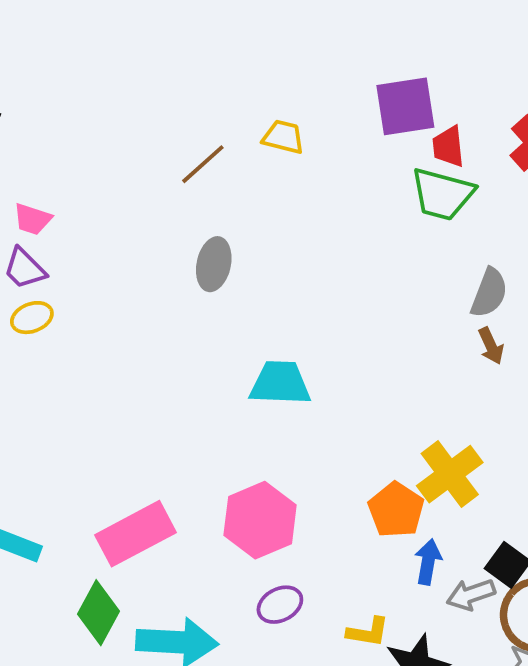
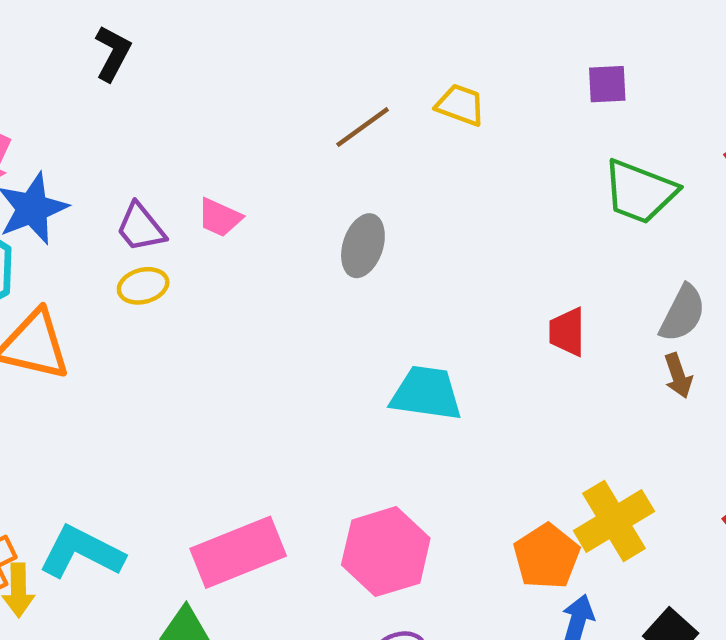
purple square: (405, 106) -> (607, 84), size x0.6
red trapezoid: (448, 147) -> (567, 332), moved
pink trapezoid: (32, 219) -> (220, 217), moved

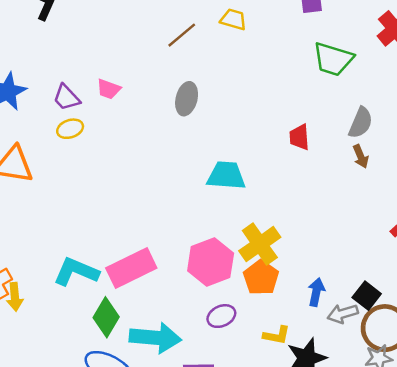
yellow cross: (614, 521) -> (260, 244), moved
cyan L-shape: (81, 552) -> (76, 272), moved
orange pentagon: (547, 556) -> (261, 278), moved

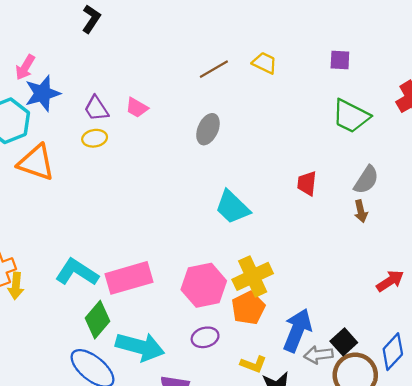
cyan trapezoid: (226, 176) -> (232, 207), turned -150
blue arrow: (316, 292) -> (297, 330), size x1.6

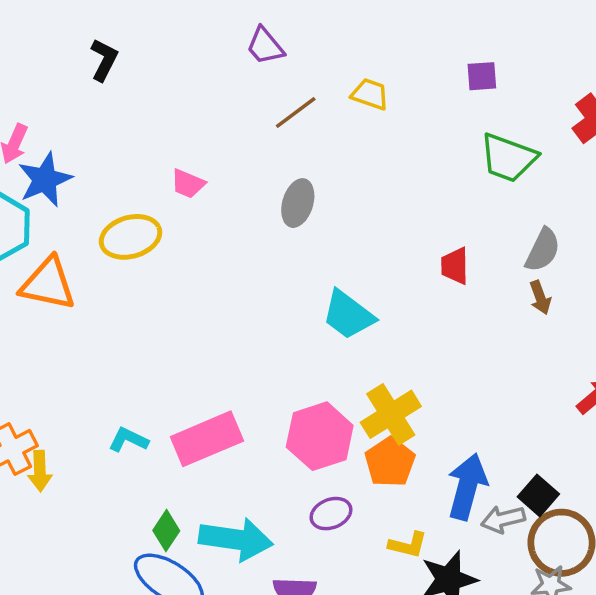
purple trapezoid: (96, 109) -> (265, 46), moved
yellow ellipse: (95, 138) -> (131, 237), size x1.6
cyan L-shape: (77, 272) -> (128, 440), size x0.6
green diamond: (98, 320) -> (166, 531), moved, size x0.7

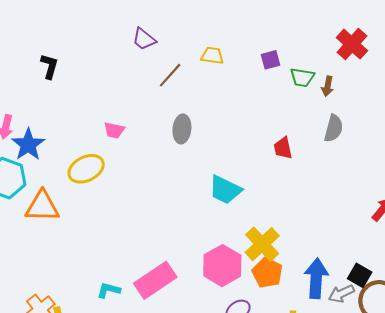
purple square: (482, 76) -> (270, 60), moved
green trapezoid: (508, 158) -> (302, 77), size x0.7
brown arrow: (540, 298) -> (328, 86), moved, turned 42

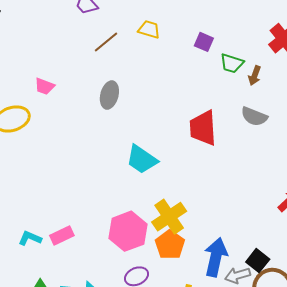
purple square: (270, 60) -> (204, 42), turned 30
gray semicircle: (334, 128) -> (254, 117), turned 88
red trapezoid: (283, 148) -> (203, 128), size x1.6
pink rectangle: (155, 280) -> (62, 236), size x0.6
cyan L-shape: (109, 290) -> (30, 238), moved

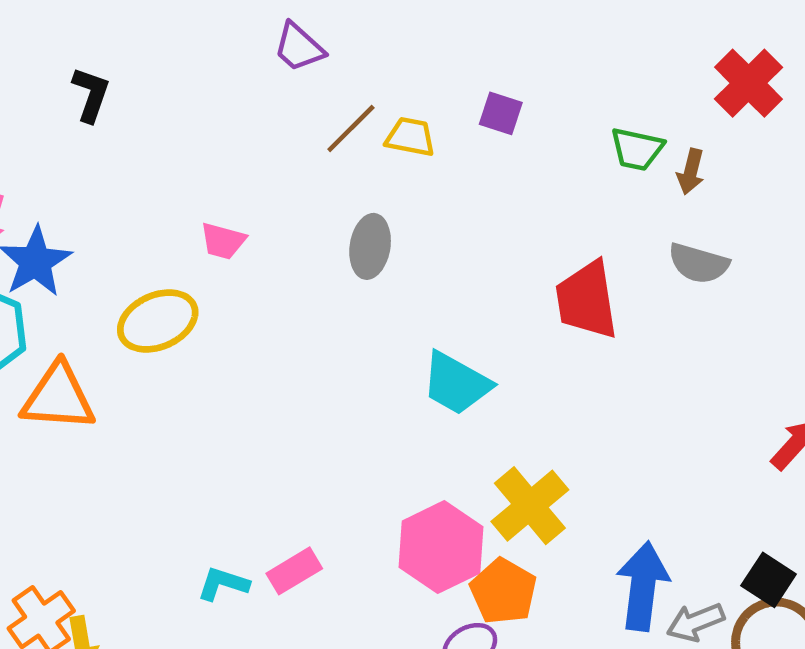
yellow trapezoid: (149, 29) -> (410, 137), moved
purple square: (204, 42) -> (501, 113), moved
orange pentagon: (170, 245) -> (503, 591), moved
black square: (258, 261) -> (769, 580), moved

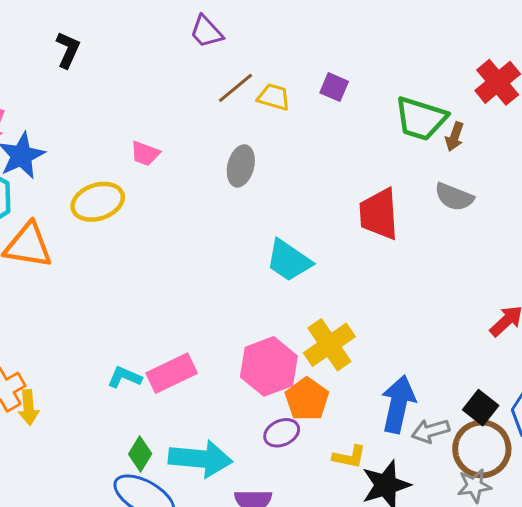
green trapezoid: (637, 149) -> (421, 119), size x1.5
pink rectangle: (294, 571) -> (172, 373), size x1.4

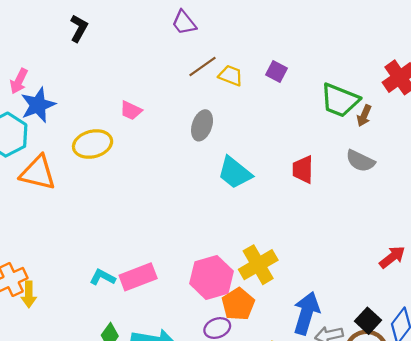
red trapezoid: (379, 214) -> (303, 169), size x0.7
cyan trapezoid: (289, 261) -> (235, 173), moved

